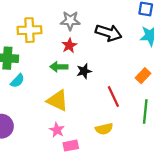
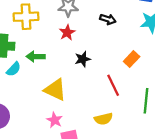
black arrow: (109, 33) -> (108, 19), size x0.6
green arrow: (59, 67) -> (36, 57), moved
orange rectangle: (143, 76) -> (132, 59), moved

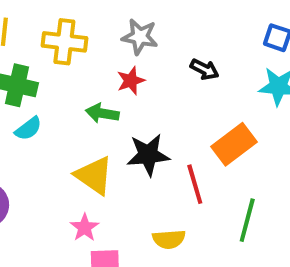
green arrow: (36, 57) -> (102, 113), moved
black star: (83, 59) -> (148, 155), moved, size x1.5
orange rectangle: (132, 59) -> (234, 144), size x1.5

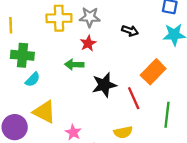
yellow cross: (64, 42) -> (59, 18), moved
yellow triangle: (94, 175) -> (44, 112), moved

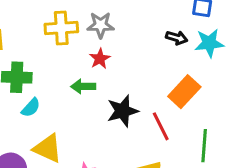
black arrow: (130, 31) -> (177, 38), moved

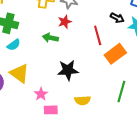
black star: (123, 111) -> (68, 70), moved
red line: (161, 126) -> (98, 35), moved

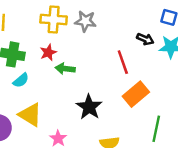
red star: (65, 22) -> (48, 52), moved
orange rectangle: (115, 54) -> (136, 94), moved
black star: (68, 70) -> (89, 107), turned -30

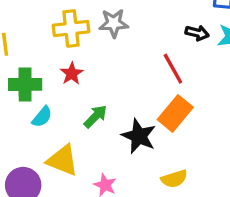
green arrow: (65, 69) -> (95, 116), moved, turned 138
orange rectangle: (136, 94) -> (175, 113), moved

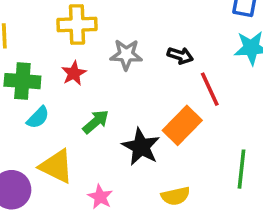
gray star: (114, 23) -> (126, 55), moved
black arrow: (197, 33) -> (180, 56), moved
red line: (173, 69) -> (210, 89), moved

